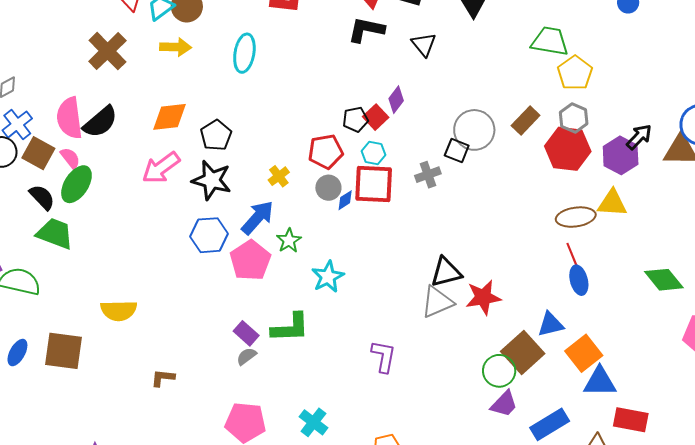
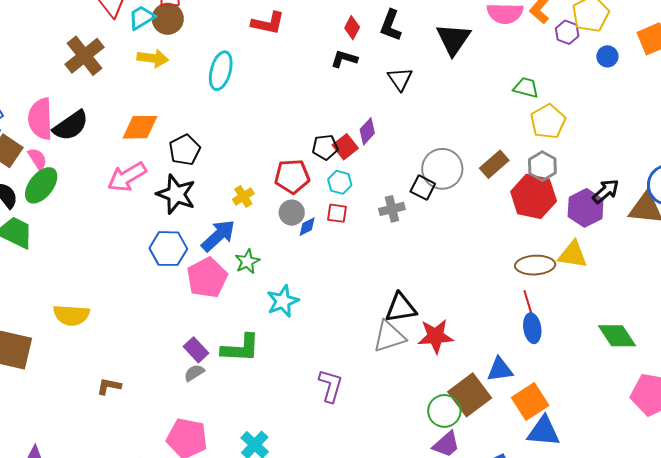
black L-shape: (366, 30) -> (344, 59), size x0.7
green trapezoid: (550, 41) -> (526, 88), size x0.7
red square: (374, 184) -> (337, 213), size x0.5

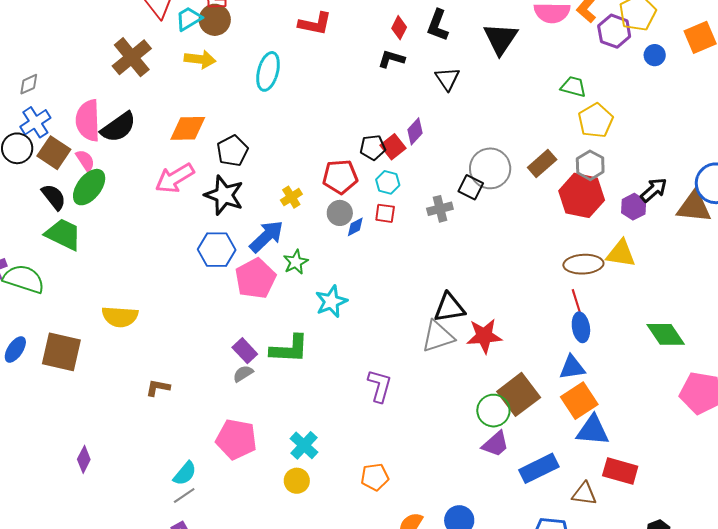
purple hexagon: (567, 32) -> (614, 31), size x1.4
purple hexagon: (586, 208) -> (634, 207), size x0.7
blue triangle: (500, 370) -> (572, 368), moved

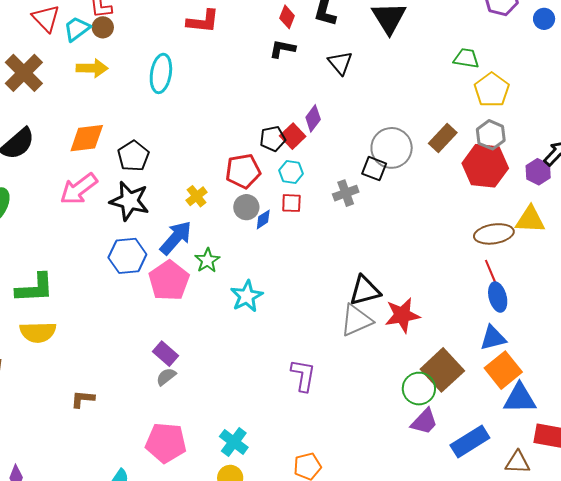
brown circle: (215, 20) -> (103, 27), size x0.7
green L-shape: (289, 349) -> (35, 288), moved

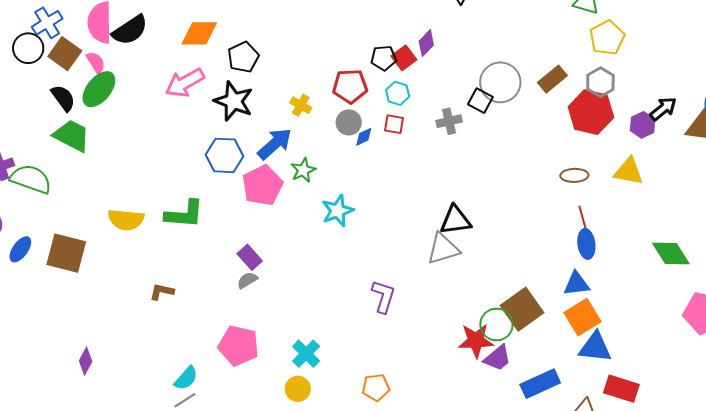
yellow cross: (197, 196) -> (301, 105), turned -30
brown ellipse: (494, 234) -> (574, 175), moved, size x0.7
green L-shape: (35, 288) -> (184, 214), moved
red star: (402, 315) -> (476, 341), moved

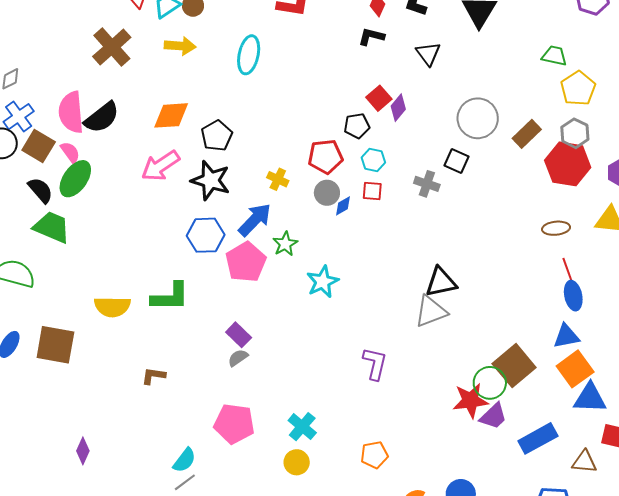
red square: (404, 58) -> (379, 98), moved
gray circle: (500, 82) -> (478, 118), moved
gray cross: (449, 121) -> (427, 184), turned 35

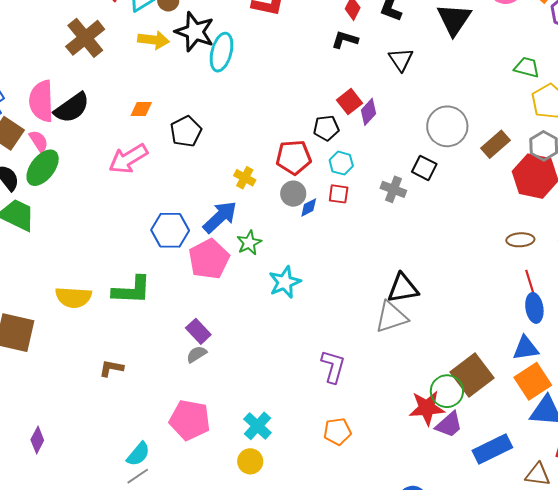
orange diamond: (171, 115) -> (141, 109), size x0.6
black star: (211, 180) -> (195, 32), moved
orange pentagon: (374, 455) -> (337, 431), moved

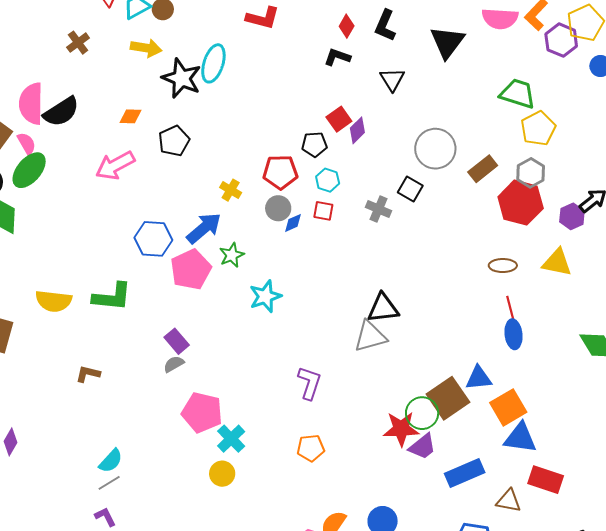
black star: (195, 32) -> (182, 78), moved
brown cross: (85, 38) -> (78, 43), size x0.6
green trapezoid: (527, 67) -> (518, 94), size x1.4
blue triangle: (526, 348) -> (479, 378), moved
pink pentagon: (190, 420) -> (202, 412), moved

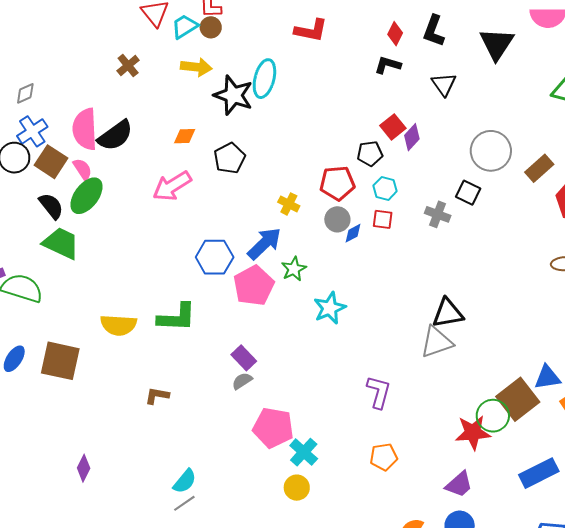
purple trapezoid: (422, 447) -> (459, 484), moved

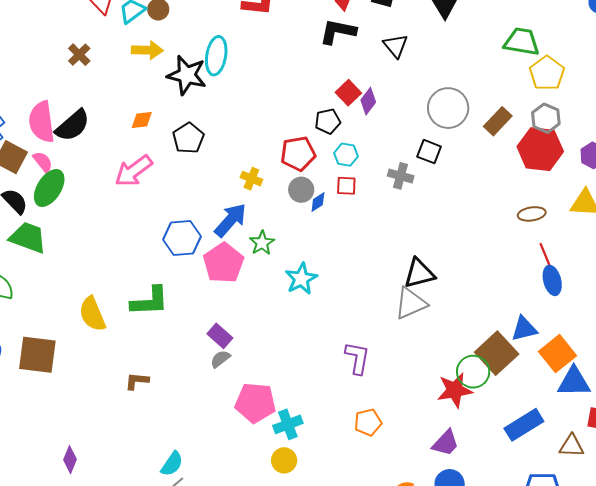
black L-shape: (388, 65) -> (338, 31), size x1.4
yellow semicircle: (119, 325) -> (92, 314), turned 69
cyan cross: (304, 452) -> (288, 424), turned 32

